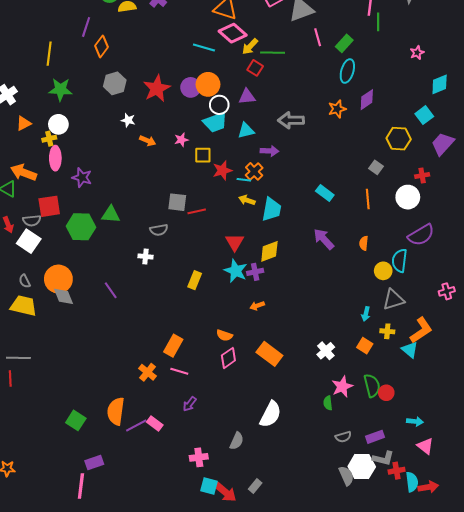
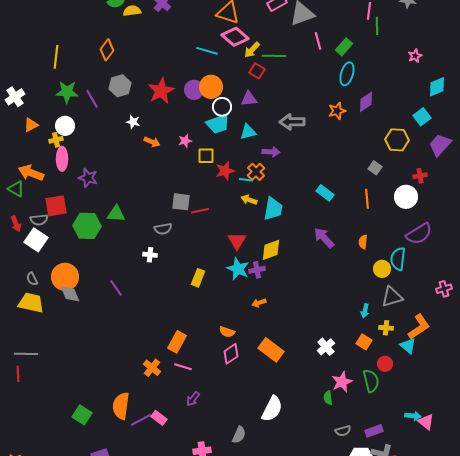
purple line: (86, 27) -> (92, 99), moved, turned -48
red circle: (386, 393) -> (385, 364), moved
pink triangle: (425, 446) -> (426, 422), moved

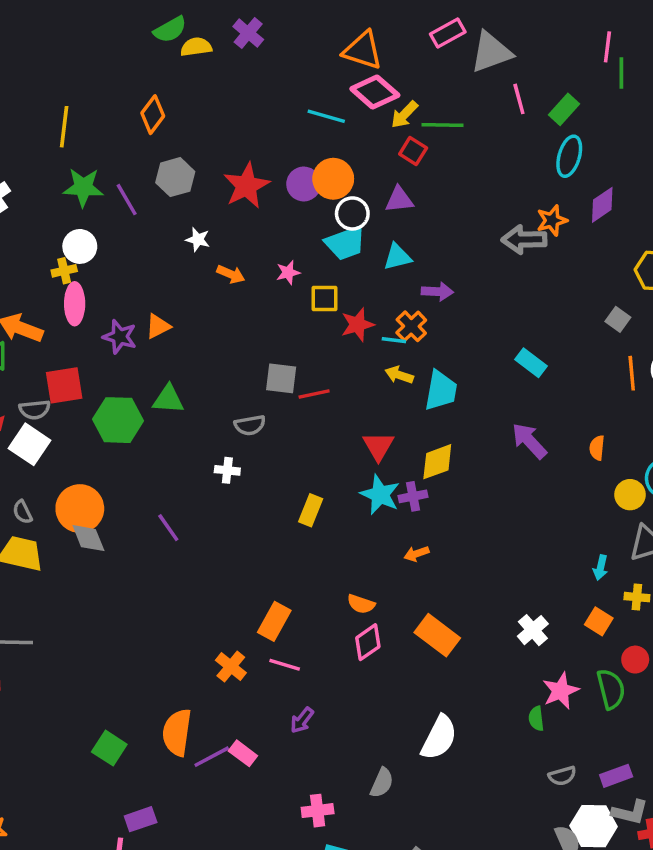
gray arrow: (292, 122) -> (524, 240), moved
orange triangle: (31, 125) -> (158, 326), moved
orange line: (367, 199) -> (632, 373), moved

